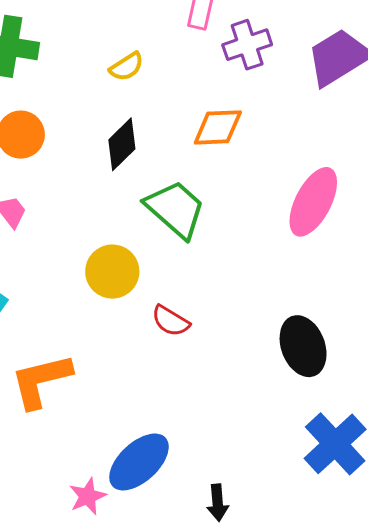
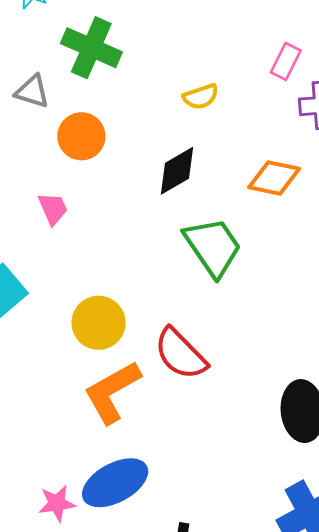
yellow circle: (112, 272) -> (99, 323), moved
red semicircle: (171, 321) -> (181, 354), size x1.5
orange L-shape: (41, 381) -> (112, 392), moved, turned -30

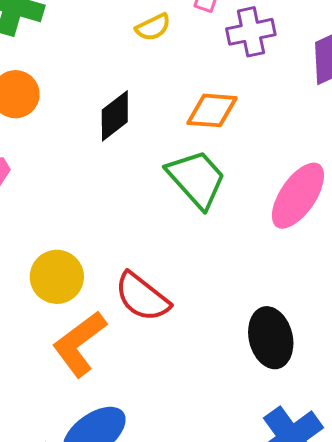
yellow semicircle: (201, 97) -> (153, 27), moved
green trapezoid: (213, 247) -> (197, 179), moved

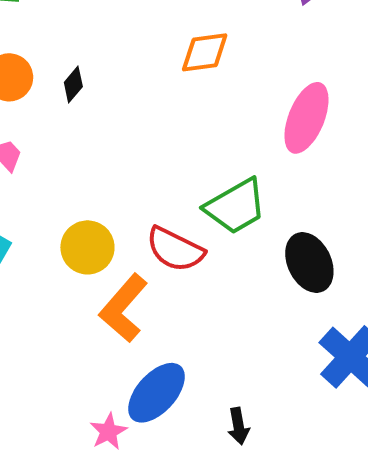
black diamond: (115, 116) -> (73, 84), moved, size x0.7
green trapezoid: (197, 179) -> (236, 206), moved, turned 114

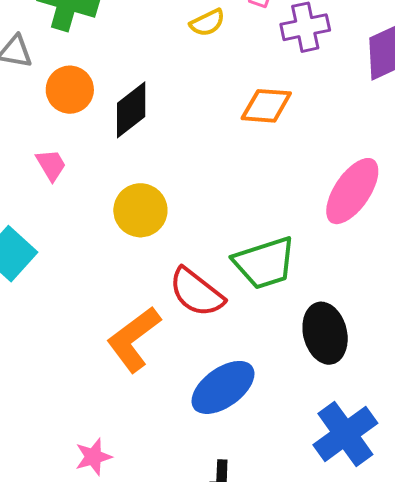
black diamond: (73, 84) -> (131, 110), size x1.6
yellow circle: (87, 247) -> (140, 210), moved
blue ellipse: (157, 393) -> (223, 387), moved

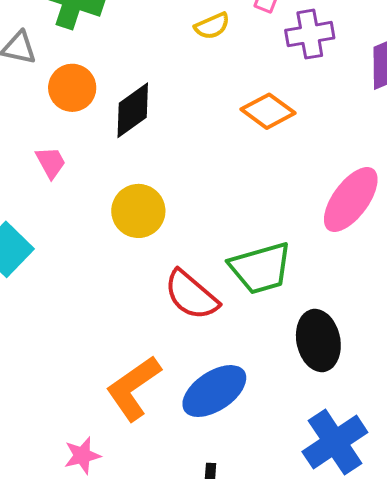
orange diamond: (266, 106) -> (268, 111), turned 30
orange L-shape: (134, 339) -> (133, 388), moved

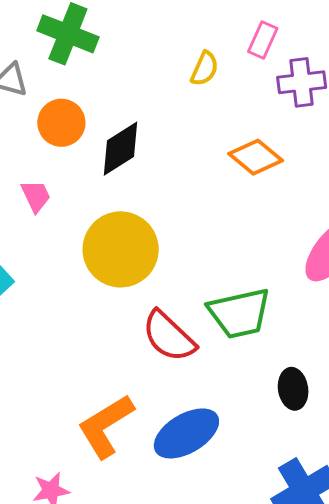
yellow semicircle: (212, 26) -> (205, 69), turned -45
yellow circle: (138, 211) -> (121, 249), size x1.4
black ellipse: (318, 341) -> (293, 389), size x0.7

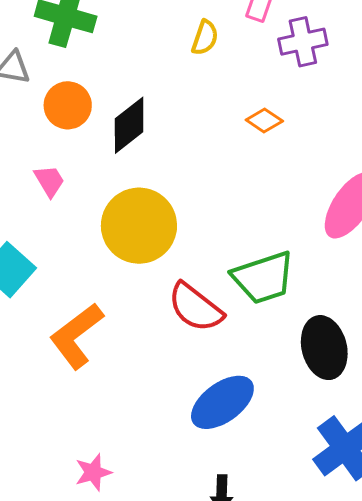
orange diamond: (256, 157) -> (264, 121), size x0.7
black ellipse: (293, 389) -> (324, 348), size x1.5
orange L-shape: (106, 426) -> (76, 336), moved

